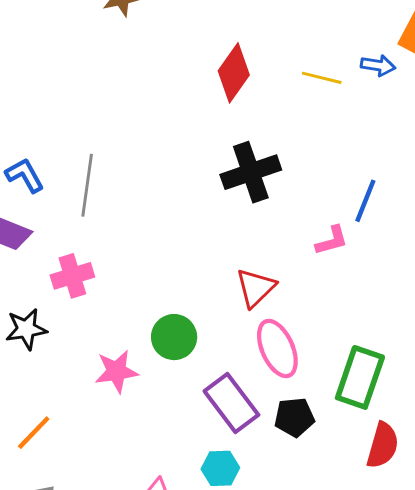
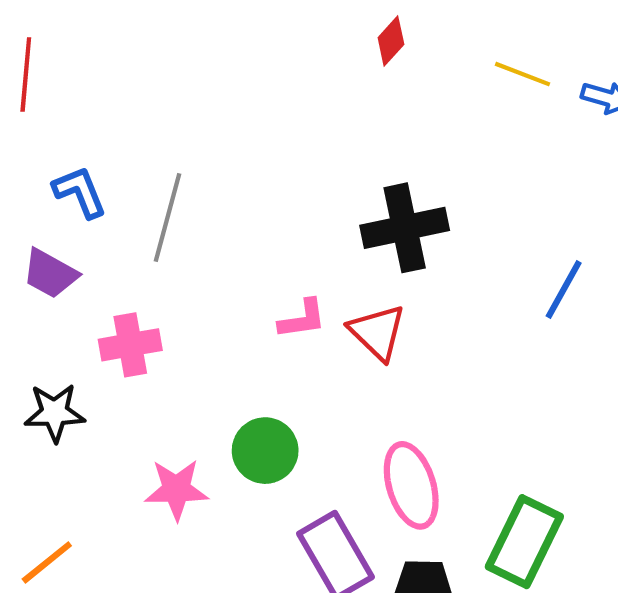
red diamond: (234, 73) -> (391, 41), moved, size x0.6
yellow line: (322, 78) -> (522, 74), moved
pink L-shape: (332, 241) -> (302, 319), moved
red triangle: (256, 288) -> (377, 332), moved, turned -39

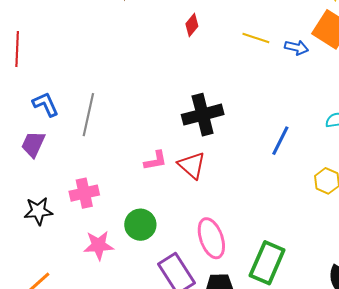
purple trapezoid: (50, 274) -> (33, 144), turned 88
pink cross: (130, 345) -> (84, 193), moved

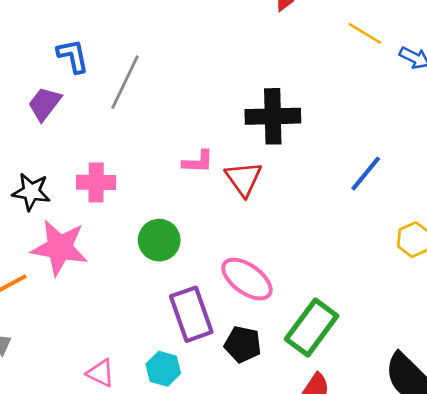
pink ellipse: (211, 238) -> (247, 279), turned -48
pink star: (99, 245) -> (60, 248), moved, size x1.4

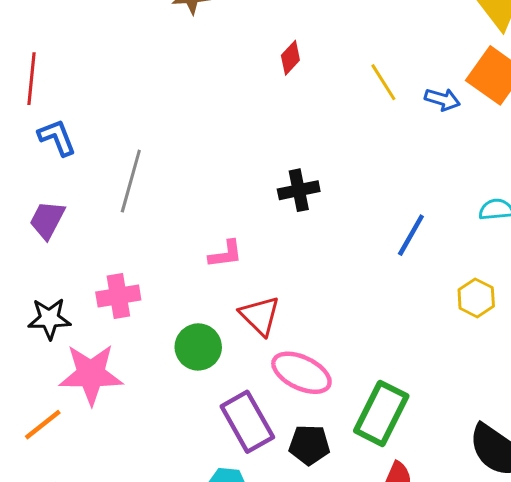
yellow line: (365, 33) -> (383, 82), turned 36
blue L-shape: (73, 56) -> (57, 137), moved
black cross: (273, 116) -> (299, 190), size x0.7
red triangle: (244, 179) -> (260, 316), moved

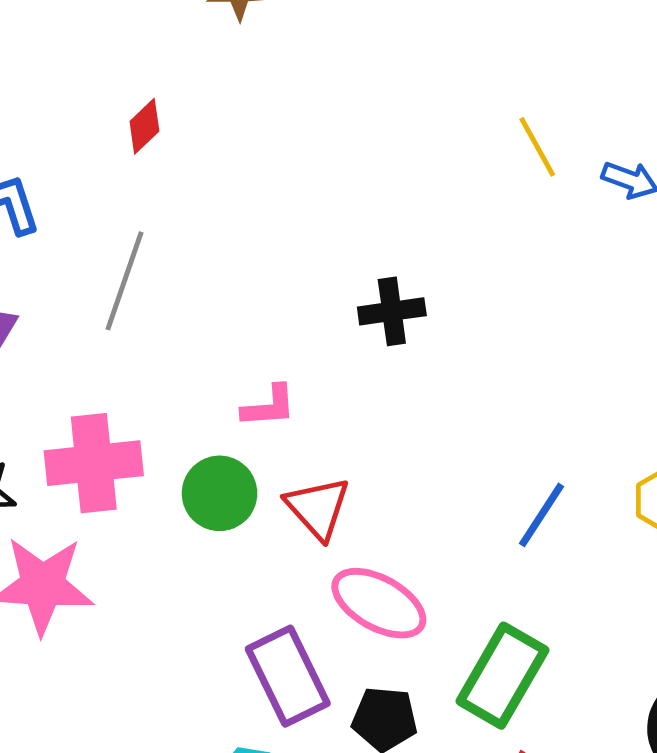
red diamond: (290, 58) -> (144, 126), moved
blue line: (411, 235) -> (541, 515), moved
pink cross: (118, 296) -> (94, 463), size x1.4
green circle: (198, 347) -> (220, 493), moved

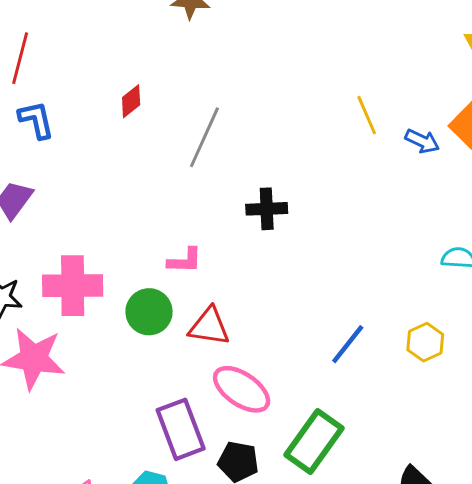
red diamond: (144, 126) -> (131, 101), moved
gray line: (125, 281) -> (204, 137), moved
red triangle: (318, 508) -> (209, 327), turned -45

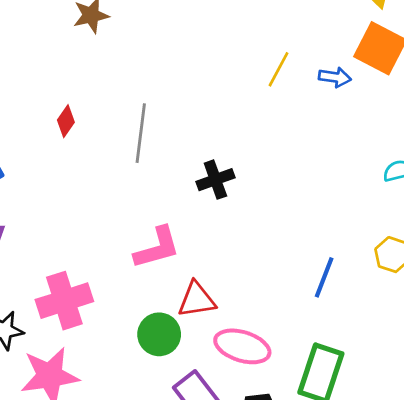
yellow line: (367, 115) -> (279, 69), turned 69
pink L-shape: (185, 261) -> (157, 248), size x1.5
green circle: (149, 312) -> (159, 334), moved

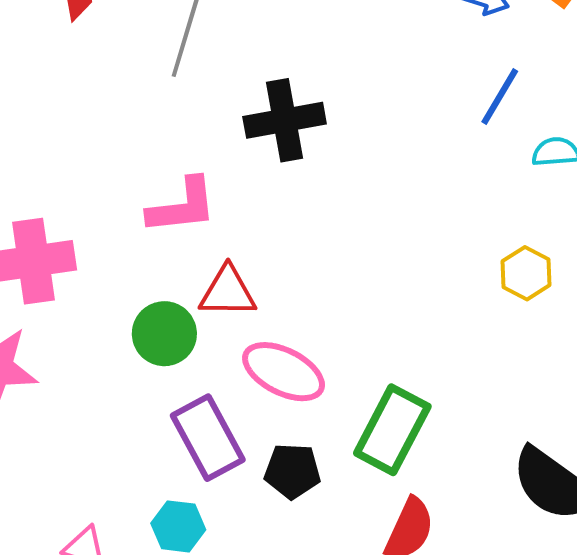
black cross: (215, 180) -> (285, 120), size x1.4
blue line: (324, 277) -> (500, 97), moved

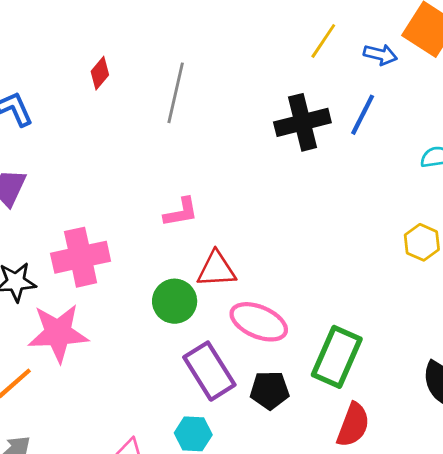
blue line: (500, 97) -> (363, 115), moved
black cross: (285, 120) -> (302, 122), moved
pink L-shape: (182, 206) -> (181, 212), size x0.7

